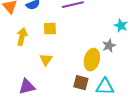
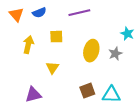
yellow ellipse: (92, 60) -> (91, 51), moved
brown square: (81, 83) -> (87, 91), turned -35

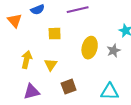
orange triangle: (16, 15) -> (15, 21), moved
yellow arrow: (28, 45) -> (27, 60), moved
brown square: (87, 91) -> (69, 87), moved

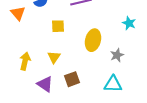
gray star: (114, 51) -> (117, 55), moved
yellow arrow: (27, 60) -> (25, 61), moved
purple triangle: (32, 92) -> (45, 84), moved, turned 48

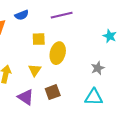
yellow ellipse: (93, 40) -> (58, 53), moved

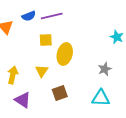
purple line: (62, 15) -> (52, 16), moved
purple triangle: (26, 97) -> (23, 100), moved

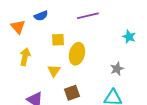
purple line: (52, 16) -> (88, 16), moved
yellow arrow: (13, 75) -> (25, 57), moved

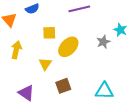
yellow ellipse: (77, 54) -> (68, 47), turned 30
gray star: (117, 69) -> (103, 42), moved

